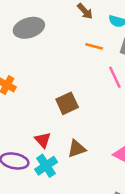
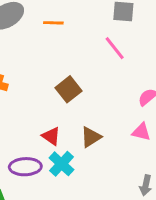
orange line: (94, 46) -> (53, 23), moved

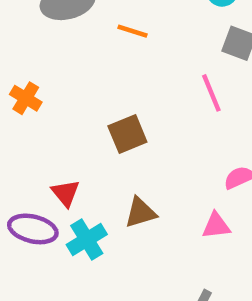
pink triangle: (141, 132) -> (216, 226), turned -36
red triangle: (51, 136) -> (66, 193), moved

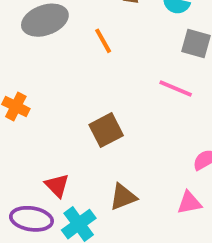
orange line: (133, 31) -> (103, 41), turned 48
pink line: (211, 93) -> (176, 88), turned -40

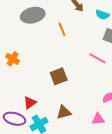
red triangle: (57, 185) -> (30, 103), turned 32

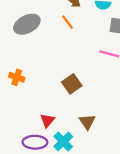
orange line: (62, 29) -> (67, 22), moved
brown triangle: (64, 112) -> (87, 122), turned -35

